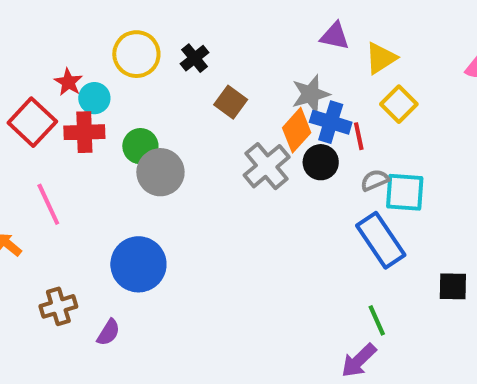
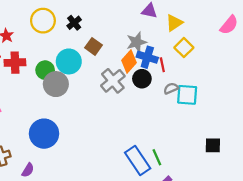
cyan circle: (94, 98) -> (69, 61), moved, size x1.5
blue rectangle: (381, 240) -> (138, 160), moved
green line: (377, 320) -> (157, 157), moved

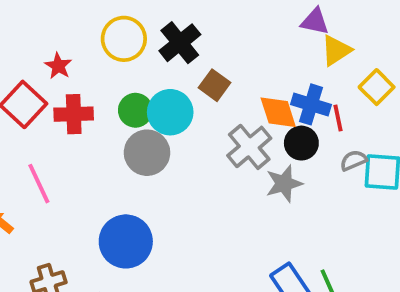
black cross: (74, 23) -> (180, 43), size x1.5
yellow triangle: (174, 23) -> (336, 50), moved
gray star: (137, 42) -> (284, 184), moved
orange diamond: (129, 61) -> (278, 112), turned -60
green circle: (45, 70) -> (135, 110), moved

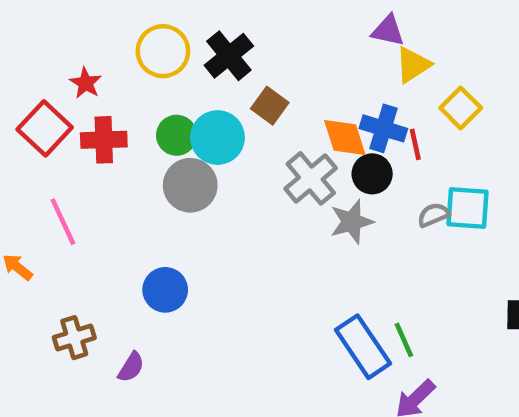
gray semicircle: (353, 160) -> (433, 215), moved
blue circle: (126, 241) -> (165, 290), size x0.7

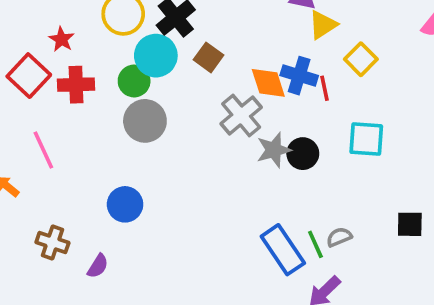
cyan circle: (217, 138) -> (156, 56), moved
black circle: (372, 174) -> (303, 154), moved
gray semicircle: (433, 215) -> (339, 237), moved
brown cross: (74, 338) -> (52, 242), turned 36

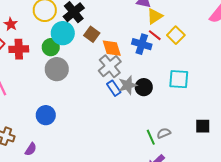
orange diamond: (268, 83) -> (112, 48), moved
red line: (325, 88) -> (155, 35), moved, turned -40
blue rectangle: (283, 250) -> (114, 88), moved, size x0.6

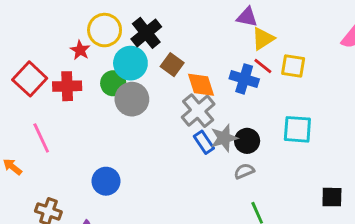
red star: (11, 24) -> (80, 50), moved
yellow square: (176, 35) -> (293, 66), turned -36
gray circle: (57, 69) -> (132, 99), moved
gray semicircle: (164, 133) -> (244, 171), moved

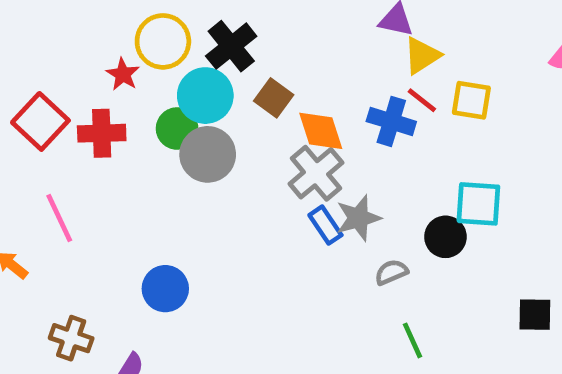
black circle: (247, 141) -> (445, 237), moved

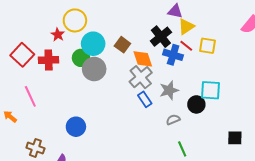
black cross: (231, 46) -> (161, 37), moved
gray star: (358, 218) -> (169, 90), moved

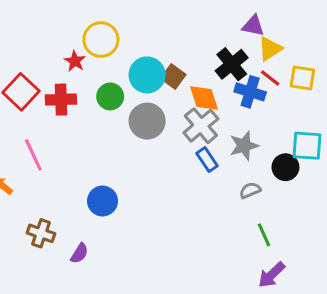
cyan circle: (93, 44) -> (147, 75), moved
gray circle: (94, 69) -> (147, 121), moved

